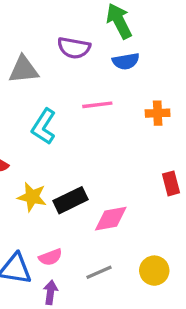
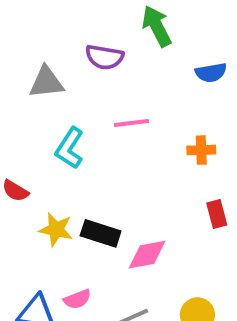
blue semicircle: (126, 61) -> (211, 73), moved
orange cross: (158, 113) -> (201, 150), moved
black rectangle: (71, 200) -> (101, 233), turned 44

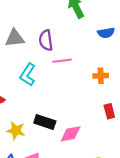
purple semicircle: (104, 57) -> (46, 40), moved, turned 72
yellow star: (56, 229) -> (16, 131), moved

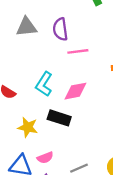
cyan L-shape: (28, 75) -> (44, 84), moved
pink diamond: (71, 134) -> (76, 91), moved

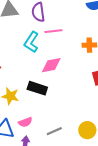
cyan L-shape: (44, 84) -> (31, 42), moved

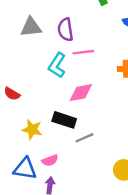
gray line: (54, 131) -> (84, 138), moved

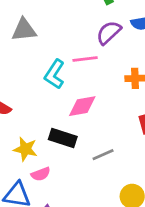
purple semicircle: (65, 30) -> (109, 33), moved, turned 55
gray line: (84, 138) -> (103, 155), moved
pink semicircle: (50, 160) -> (41, 174), moved

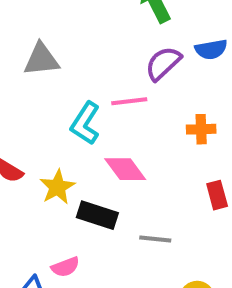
pink diamond: (82, 106) -> (125, 169), turned 64
yellow star: (25, 149) -> (57, 187), moved, turned 30
gray line: (103, 155) -> (155, 239), turned 30

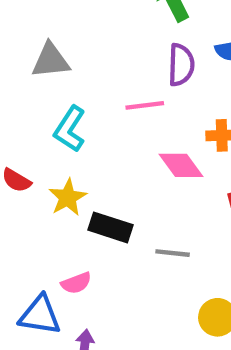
purple semicircle: (163, 63) -> (181, 65), turned 135
cyan L-shape: (85, 123) -> (70, 129), moved
pink diamond: (125, 169) -> (181, 165), moved

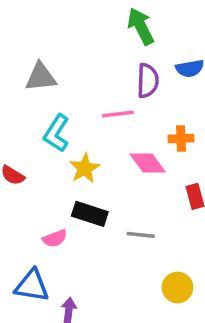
yellow star: (68, 197) -> (85, 168), moved
pink semicircle: (76, 283) -> (55, 238), moved

